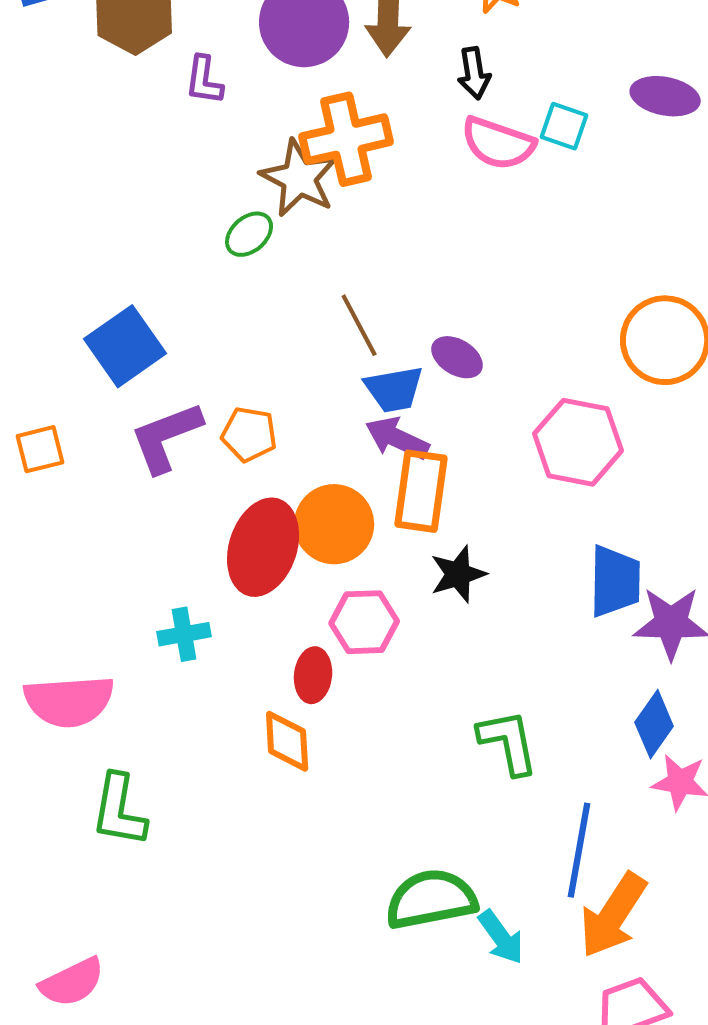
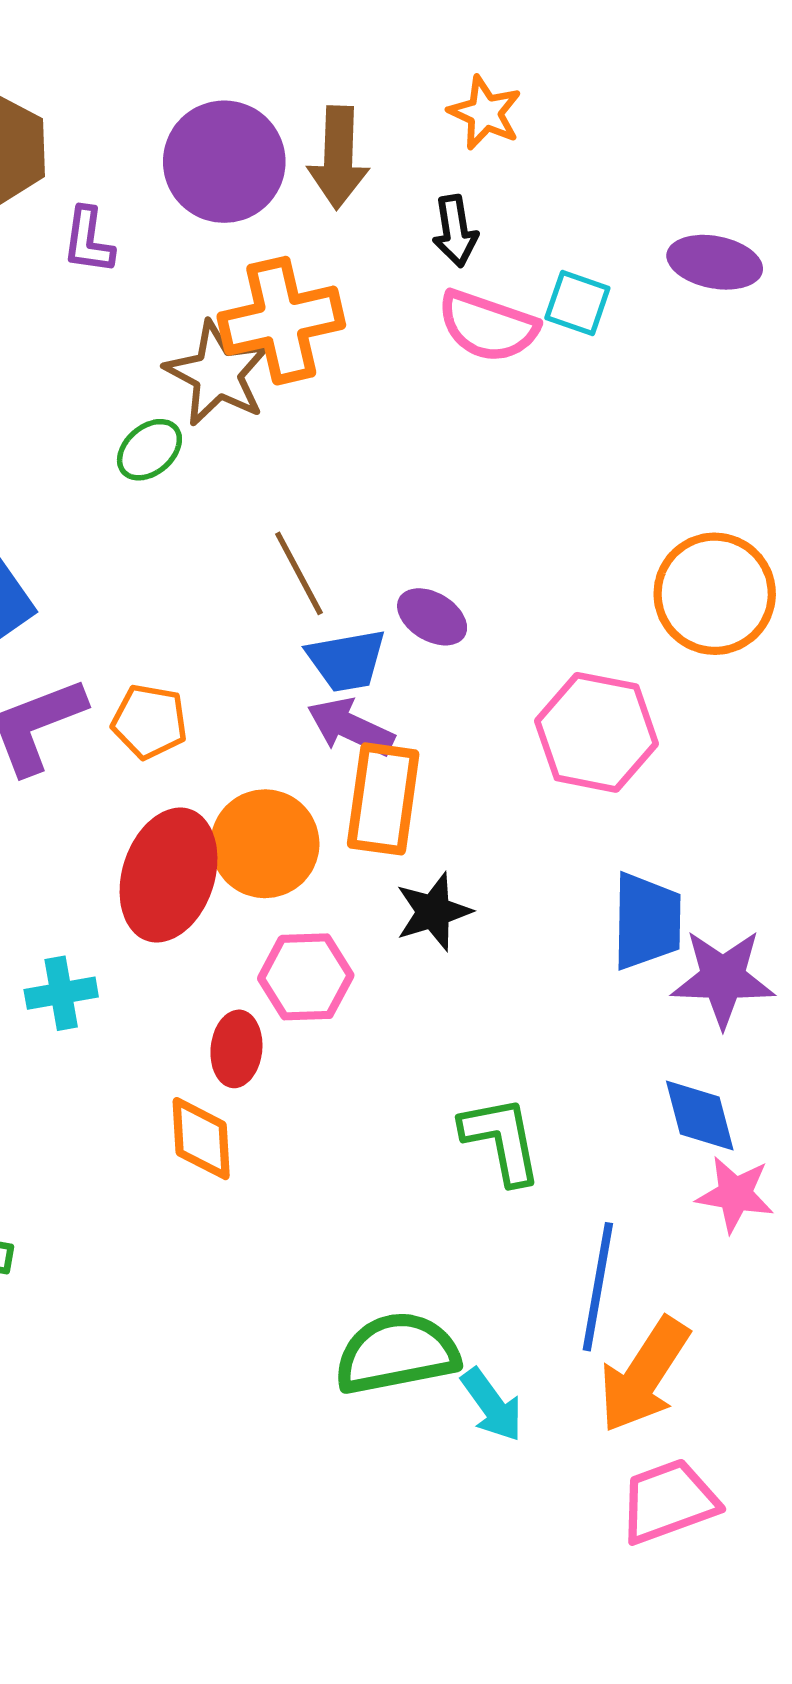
blue diamond: (654, 724) -> (700, 1115), turned -50

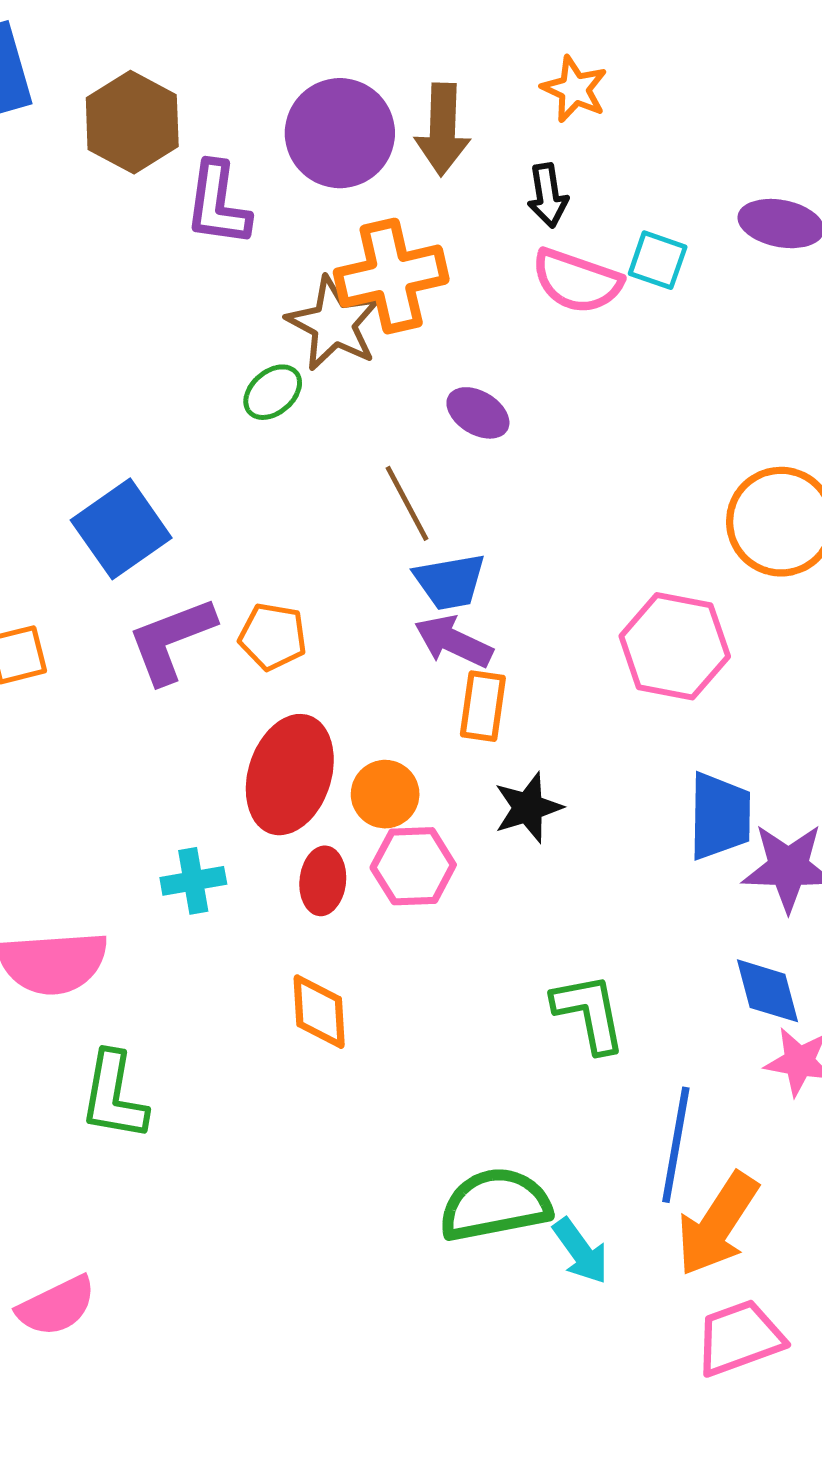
purple L-shape: (88, 240) -> (218, 204), size x1.4
purple ellipse: (432, 617) -> (478, 413), moved
orange rectangle: (383, 799) -> (483, 706), size x0.7
orange circle: (265, 844) -> (385, 794), moved, size x0.7
red ellipse: (236, 1049) -> (323, 881), moved

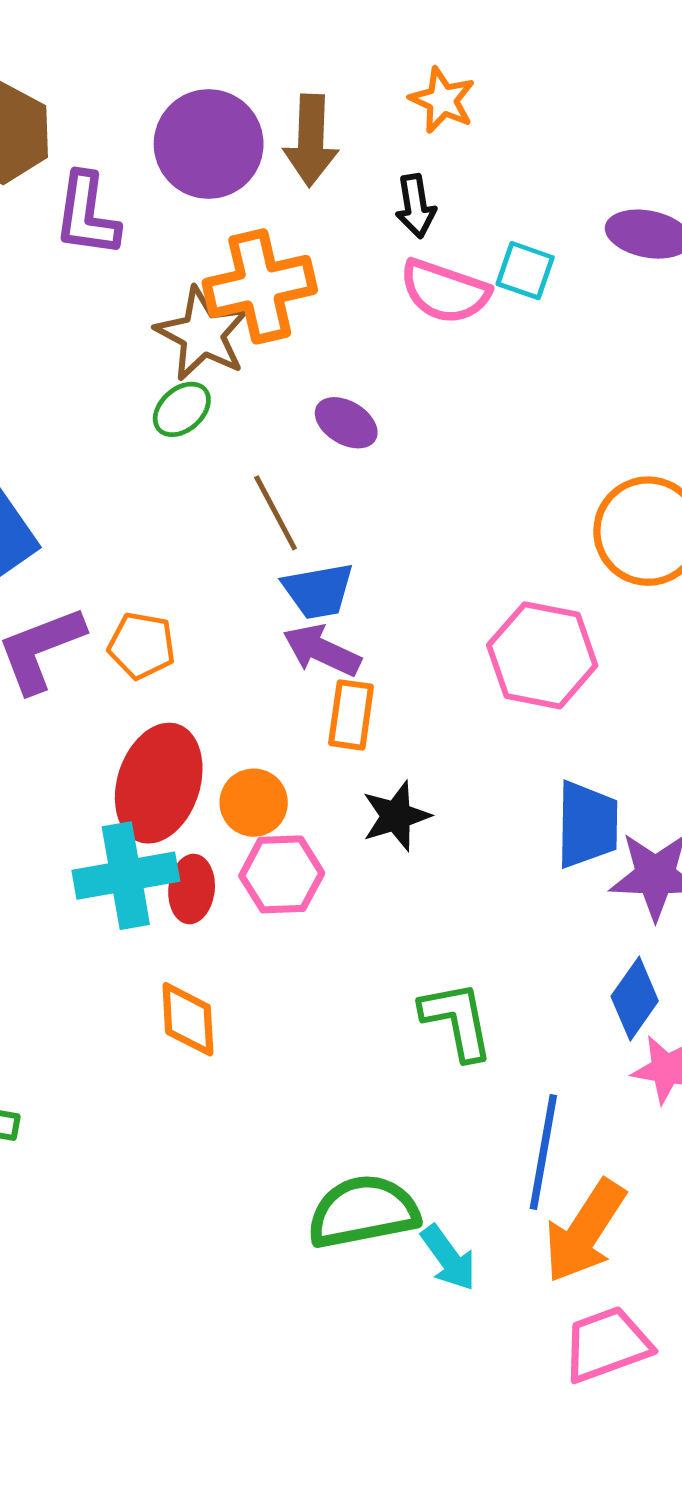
green ellipse: (273, 392) -> (182, 409), moved
cyan cross: (193, 881) -> (126, 876), moved, size x1.6
blue diamond: (768, 991) -> (635, 999), turned 50

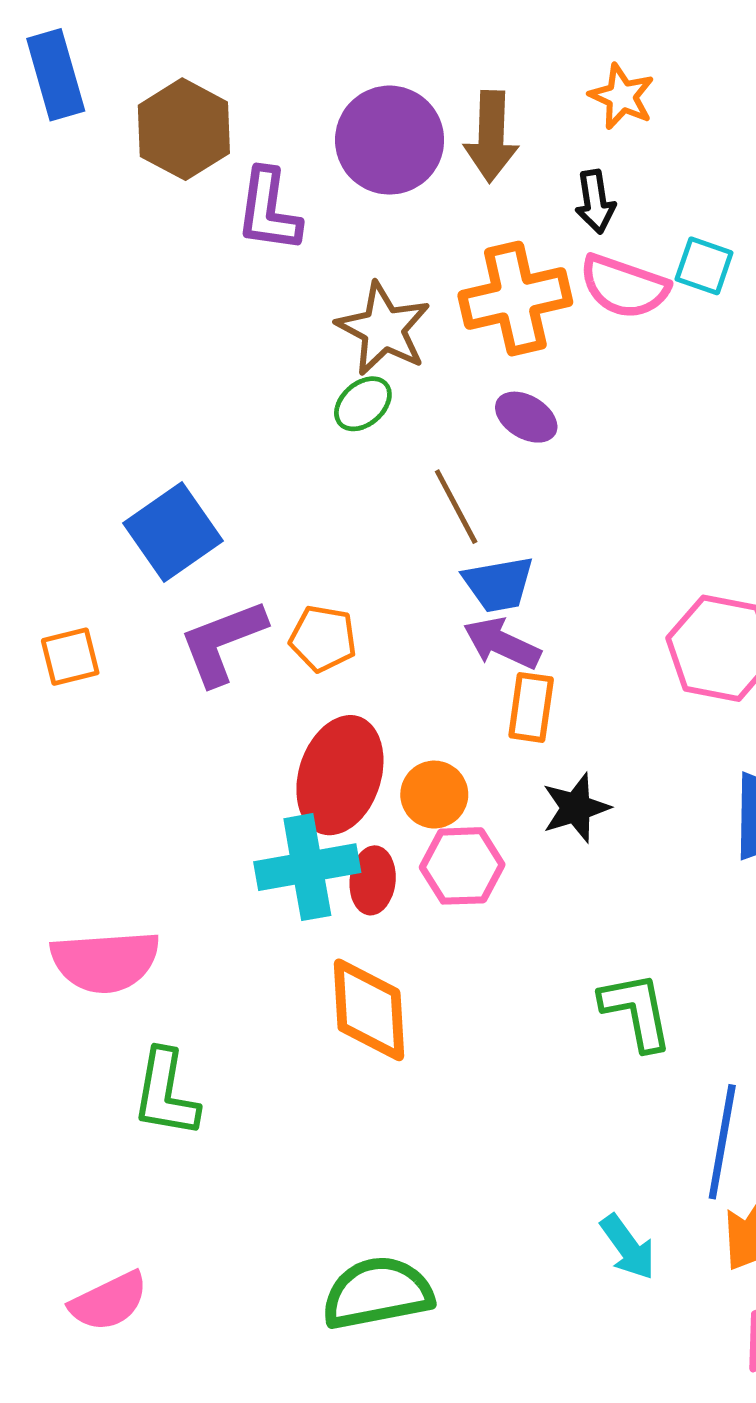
orange cross: (260, 286) -> (515, 299), moved
orange diamond: (188, 1019) -> (369, 1010), size x1.4
green semicircle: (363, 1212) -> (377, 1293), moved

